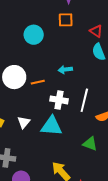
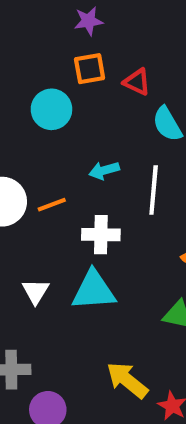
red triangle: (96, 31) -> (137, 82), moved
cyan circle: (34, 35) -> (51, 109), moved
white line: (84, 100) -> (154, 190), moved

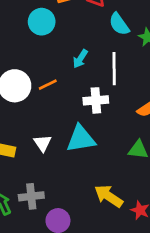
cyan arrow: (104, 170) -> (80, 59), turned -36
white cross: (101, 235) -> (96, 100), moved

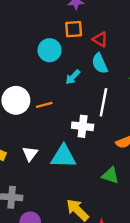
cyan semicircle: (119, 24) -> (100, 63), moved
cyan arrow: (80, 59) -> (73, 77), moved

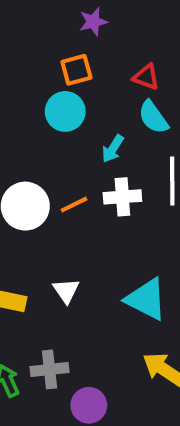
orange square: (74, 29) -> (76, 70), moved
white cross: (83, 126) -> (122, 197), moved
cyan triangle: (63, 156) -> (146, 299), moved, turned 36

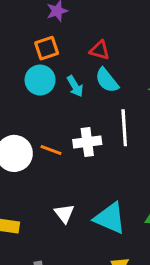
cyan arrow: (113, 149) -> (75, 86), moved, turned -60
orange line: (74, 205) -> (51, 150), turned 50
white triangle: (66, 291) -> (64, 213), moved

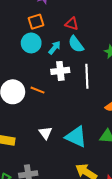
cyan arrow: (75, 86) -> (55, 48), turned -112
white cross: (87, 142) -> (60, 71), moved

